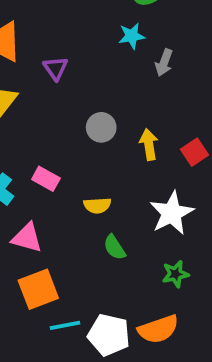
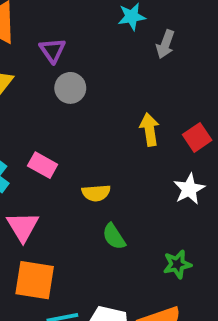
gray circle: (101, 127) -> (70, 88), moved
white star: (172, 213) -> (189, 189), moved, size x0.7
pink triangle: (27, 238) -> (23, 227), turned 44
orange square: (38, 289) -> (35, 280), turned 30

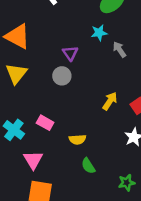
gray arrow: (165, 44) -> (119, 50), turned 126
purple triangle: (52, 50) -> (70, 53), moved
yellow arrow: (150, 130) -> (110, 101), turned 42

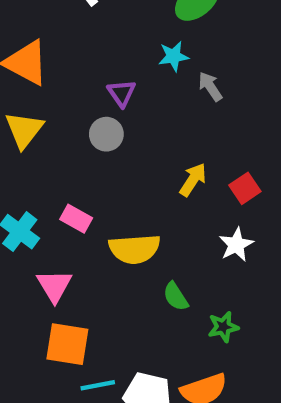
yellow semicircle: (77, 139) -> (135, 249), size x1.6
green semicircle: (88, 166) -> (176, 297), moved

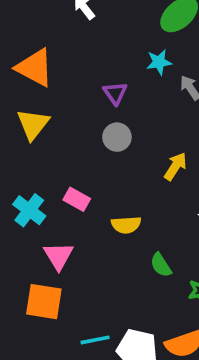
gray circle: (106, 134) -> (117, 137), moved
yellow semicircle: (135, 249) -> (126, 225), size x0.7
orange square: (67, 344) -> (44, 302), moved

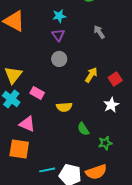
cyan star: (159, 62) -> (59, 16), moved
yellow triangle: (33, 124) -> (13, 75), moved
pink triangle: (58, 256) -> (27, 124), turned -36

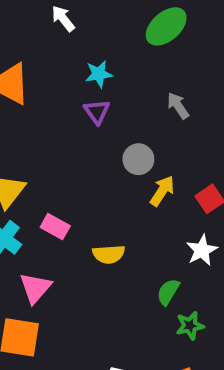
gray circle: (59, 59) -> (138, 159), moved
pink triangle: (27, 124) -> (35, 288), turned 48
green semicircle: (83, 129) -> (168, 292), moved, turned 64

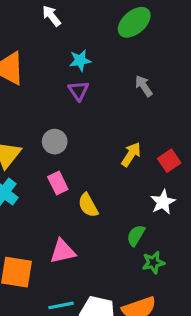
gray circle: (138, 159) -> (55, 142), moved
pink rectangle: (55, 227) -> (58, 183), moved, turned 35
yellow semicircle: (109, 254) -> (88, 205), turned 65
pink triangle: (35, 288) -> (63, 251), moved, turned 36

